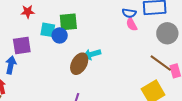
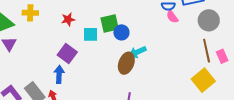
blue circle: (60, 35) -> (121, 32), moved
purple square: (22, 46) -> (67, 54), turned -36
brown line: (161, 63) -> (207, 51), turned 50

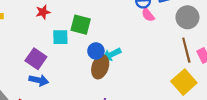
red star: (68, 19) -> (43, 12), moved
green square: (110, 24) -> (81, 25), turned 30
blue circle: (121, 32) -> (96, 51), moved
blue arrow: (59, 74) -> (39, 80), moved, turned 102

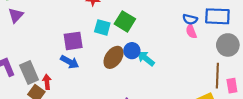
cyan arrow: (112, 54) -> (146, 58), turned 48
purple square: (36, 59) -> (73, 41), turned 30
brown ellipse: (100, 67) -> (114, 57), moved

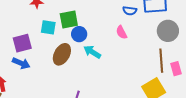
green square: (125, 21) -> (69, 19), turned -36
pink semicircle: (191, 31) -> (122, 32), moved
blue circle: (132, 51) -> (79, 34), moved

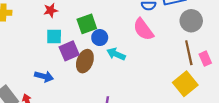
cyan square: (48, 27) -> (54, 36), moved
pink semicircle: (122, 32) -> (143, 29), size x1.6
purple square: (22, 43) -> (69, 51), moved

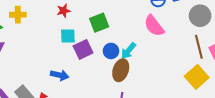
blue circle: (100, 38) -> (111, 51), moved
cyan arrow: (116, 54) -> (128, 51), turned -72
brown ellipse: (85, 61) -> (121, 70), moved

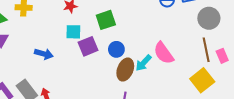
pink semicircle: (154, 26) -> (164, 53), moved
cyan arrow: (128, 51) -> (144, 63), moved
blue arrow: (60, 75) -> (44, 54), moved

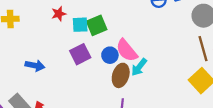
cyan square: (73, 32) -> (80, 25), moved
pink semicircle: (164, 53) -> (127, 50), moved

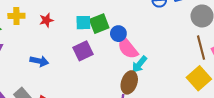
red star: (59, 14) -> (46, 20), moved
blue circle: (110, 55) -> (118, 34), moved
brown ellipse: (121, 75) -> (129, 82), moved

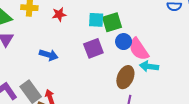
blue circle: (118, 34) -> (124, 42), moved
cyan arrow: (139, 64) -> (149, 66), turned 54
brown ellipse: (129, 82) -> (125, 77), moved

